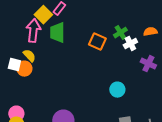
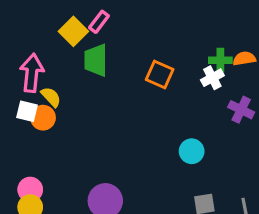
pink arrow: (33, 31) -> (32, 73), moved
green cross: (120, 33) -> (220, 60), moved, turned 32

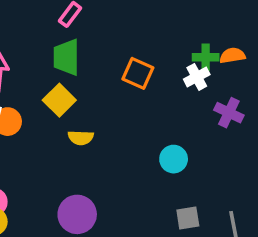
yellow square: (73, 31) -> (59, 100), moved
yellow semicircle: (51, 97) -> (81, 138), moved, turned 135

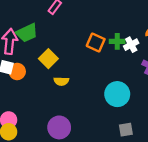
green trapezoid: (66, 57) -> (27, 33), moved, turned -115
green cross: (206, 57) -> (117, 41), moved
cyan circle: (174, 159) -> (117, 94), size x1.5

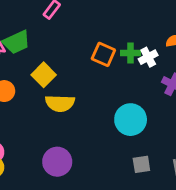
yellow semicircle: (61, 81) -> (60, 103), size x1.5

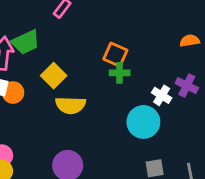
green cross: (131, 53) -> (120, 73), moved
white cross: (148, 57) -> (162, 95), moved, turned -30

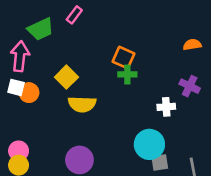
green trapezoid: (26, 42) -> (41, 29), moved
white cross: (162, 95) -> (166, 107), moved, turned -36
cyan circle: (143, 122) -> (149, 144), moved

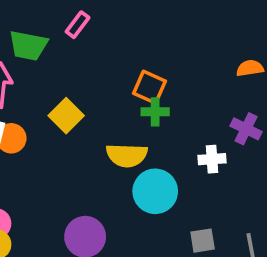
green trapezoid: (41, 29) -> (28, 45), turned 36
yellow semicircle: (82, 104) -> (127, 155), moved
cyan circle: (149, 144) -> (155, 191), moved

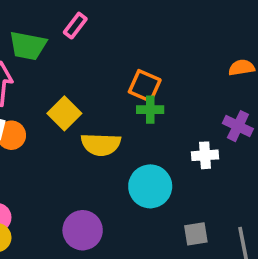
yellow semicircle: (127, 155) -> (101, 144), moved

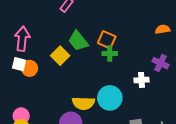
green trapezoid: (28, 46) -> (78, 41), moved, turned 40
yellow semicircle: (101, 144) -> (83, 103), moved

